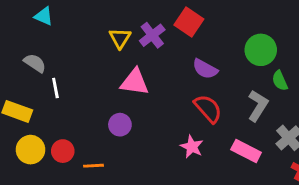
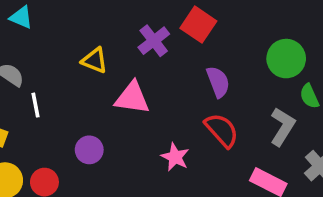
yellow triangle: (120, 38) -> (95, 60), moved, turned -40
purple semicircle: (205, 69) -> (218, 82), turned -140
purple circle: (120, 125) -> (89, 150), moved
pink star: (192, 147) -> (175, 157), moved

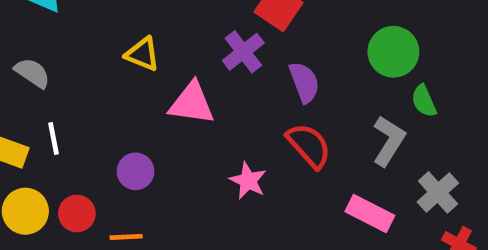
purple cross: (154, 41) -> (243, 52), moved
white line: (36, 105) -> (53, 139), moved

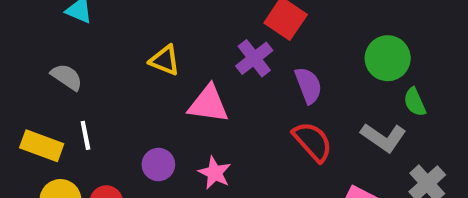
gray L-shape: (389, 141) -> (383, 137), turned 93
pink star: (248, 181) -> (215, 173), moved

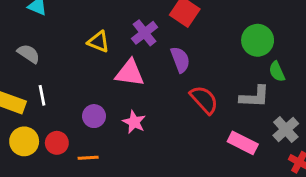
purple cross: (254, 58) -> (145, 33), moved
purple semicircle: (308, 85) -> (180, 60), moved
gray L-shape: (383, 137) -> (255, 97), turned -32

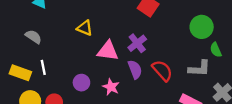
purple cross: (145, 33) -> (137, 43), moved
purple semicircle: (180, 60) -> (135, 69), moved

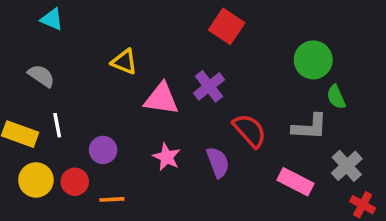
purple semicircle: (135, 69) -> (218, 162), moved
purple circle: (81, 83) -> (103, 150), moved

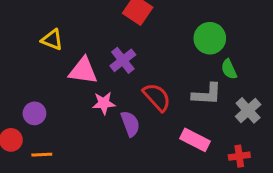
pink star: (167, 157) -> (104, 103), moved, turned -30
gray cross: (347, 166) -> (248, 110), moved
red cross: (363, 205) -> (239, 156), moved, turned -36

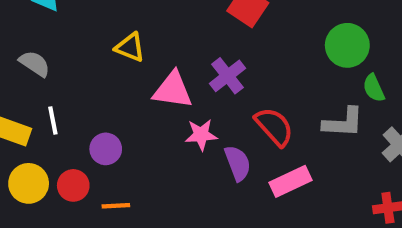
pink rectangle: (195, 140) -> (290, 181), moved, turned -52

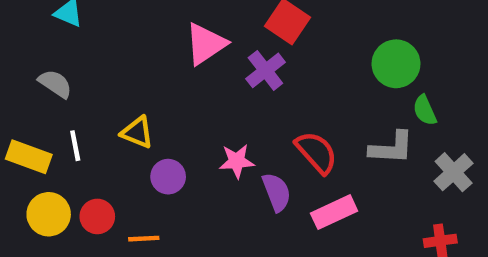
yellow triangle: (130, 47) -> (137, 132), moved
purple cross: (228, 76) -> (265, 70), moved
pink triangle: (173, 90) -> (206, 44), moved, turned -42
purple circle: (106, 149) -> (168, 177), moved

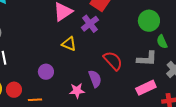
yellow triangle: (137, 132) -> (69, 44), moved
pink star: (237, 161) -> (77, 91), moved
pink rectangle: (334, 212) -> (146, 88), moved

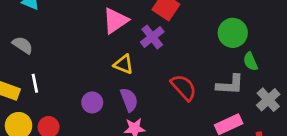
purple semicircle: (95, 79) -> (129, 100), moved

